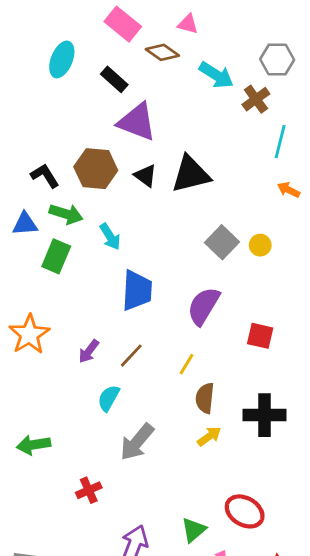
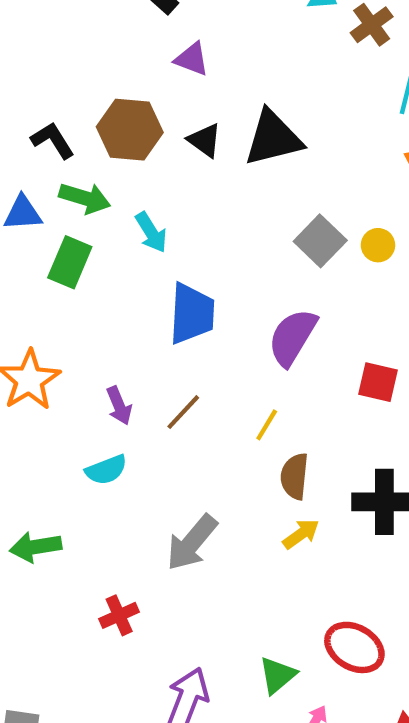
purple triangle: (137, 122) -> (192, 59), size x0.6
purple arrow: (89, 351) -> (119, 406), turned -60
cyan semicircle: (109, 398) -> (106, 470), moved, turned -140

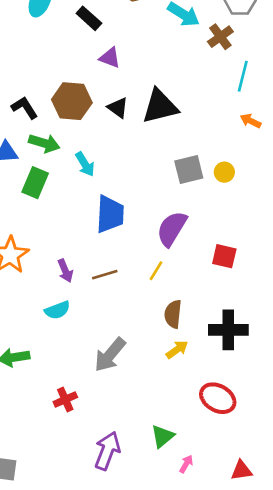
gray square: (320, 241) -> (189, 169), turned 32
brown line: (183, 412) -> (105, 275), turned 30
yellow line: (267, 425) -> (156, 271), moved
red ellipse: (354, 647) -> (218, 398), moved

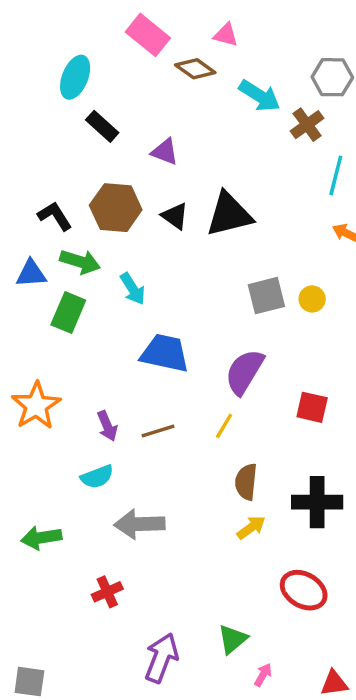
black rectangle: (89, 18) -> (102, 126), moved
blue trapezoid: (110, 214) -> (165, 353), turned -81
gray arrow: (110, 355) -> (139, 524), moved, turned 48

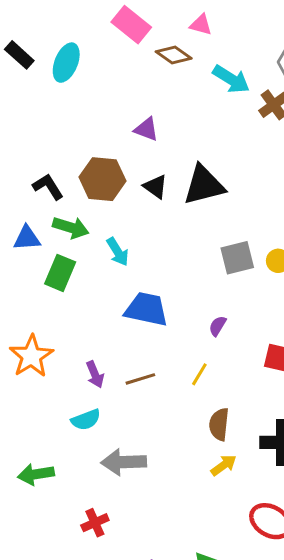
black rectangle: (102, 126) -> (19, 55), moved
purple semicircle: (244, 372) -> (218, 326), size x0.5

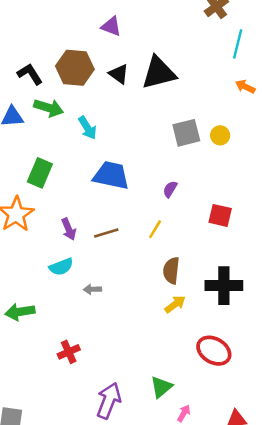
green rectangle: (60, 273) -> (40, 173), moved
gray arrow: (124, 462) -> (92, 289), moved, size x0.5

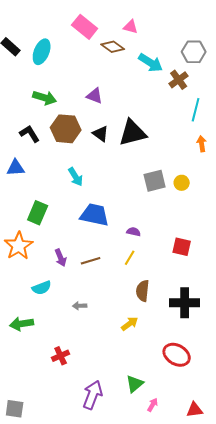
orange arrow: (245, 87) -> (202, 144), turned 56
green arrow: (49, 108) -> (45, 98), moved
purple semicircle: (170, 189) -> (134, 232), moved, turned 72
cyan semicircle: (61, 267) -> (42, 288), moved
yellow arrow: (175, 304) -> (130, 324), moved

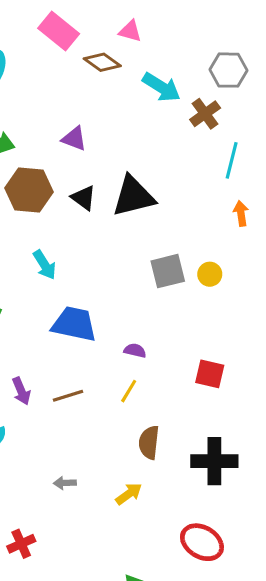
gray arrow: (80, 306) -> (65, 483), moved

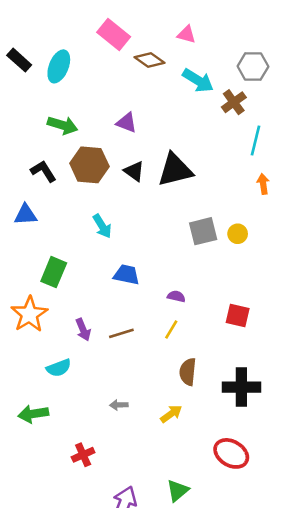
pink triangle: (130, 31) -> (187, 34), moved
blue trapezoid: (74, 324) -> (126, 275), size x0.7

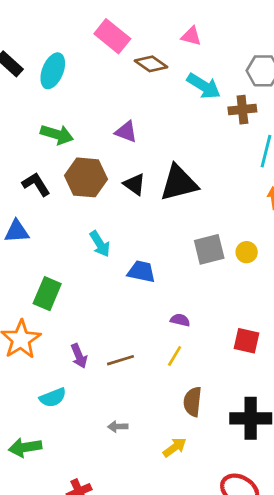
brown cross: (234, 102) -> (242, 110), turned 30
blue trapezoid: (126, 275) -> (141, 272), moved
gray arrow: (119, 405) -> (118, 427), moved

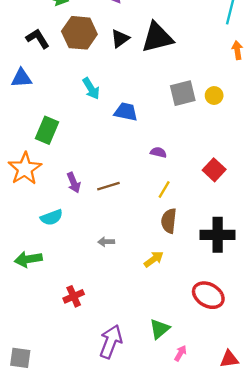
black triangle: (134, 184) -> (120, 39), turned 48
red square: (247, 341) -> (214, 170), turned 30
yellow line: (175, 356) -> (164, 190), moved

